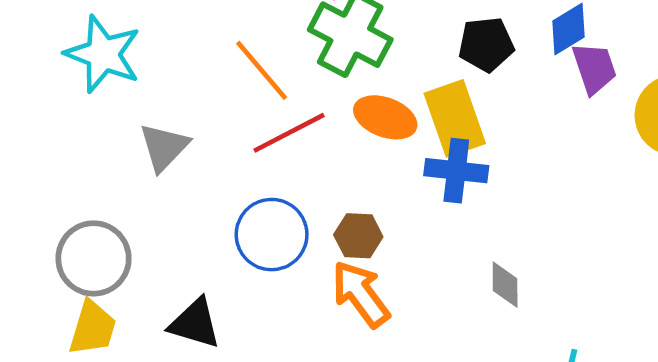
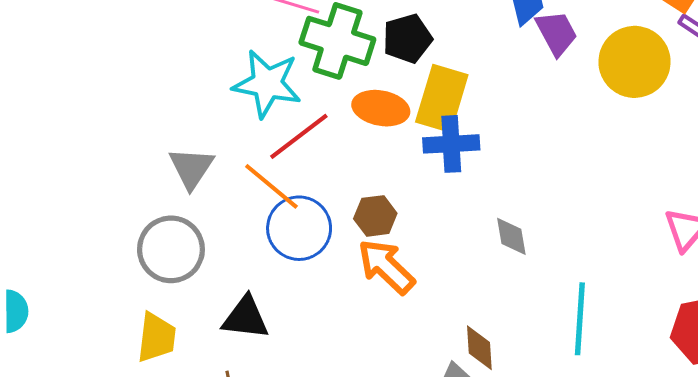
black pentagon: (486, 44) -> (407, 39), moved
cyan star: (103, 54) -> (267, 84), moved
orange line: (262, 70) -> (271, 186), moved
yellow rectangle: (455, 118) -> (442, 98), turned 46
gray circle: (94, 258) -> (171, 249), moved

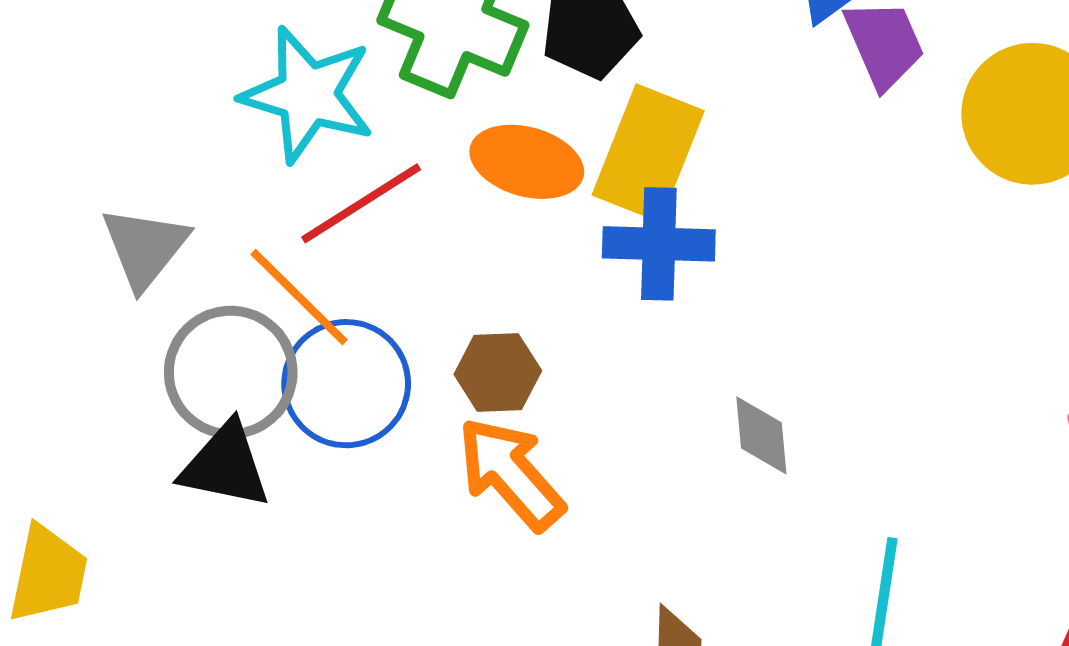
gray circle: (171, 249) -> (231, 372), moved
black triangle: (245, 318) -> (225, 465), moved

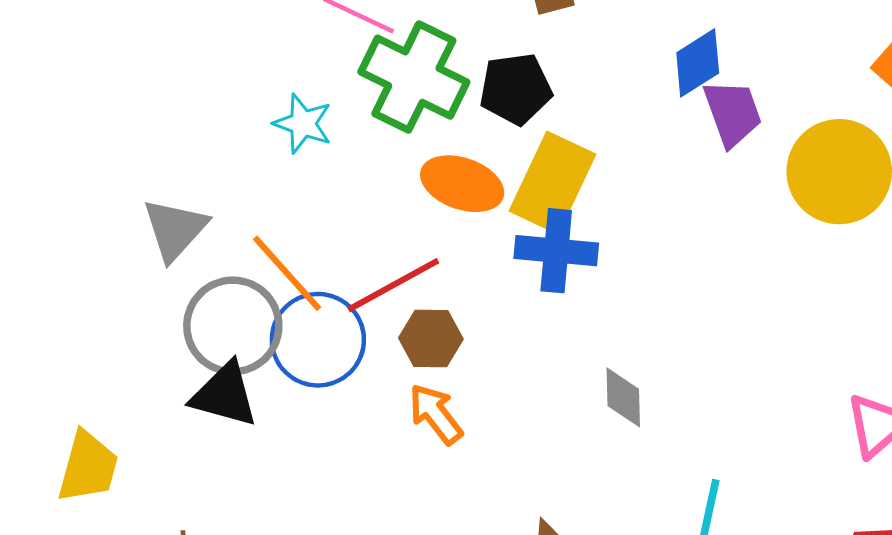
cyan star: (308, 95) -> (303, 124), size x0.6
red line: (361, 203) -> (393, 285), moved
orange arrow: (511, 474) -> (436, 414), size x0.7

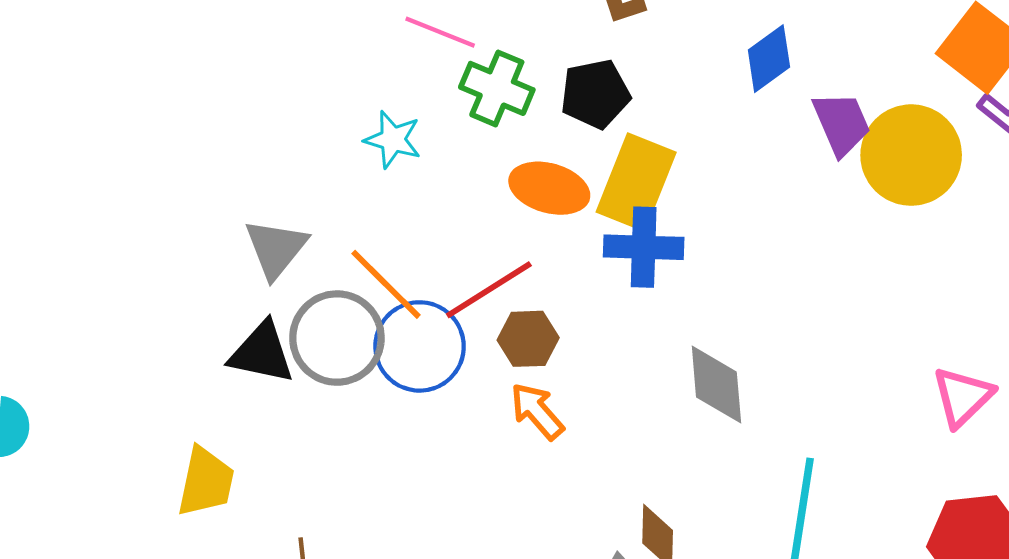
green cross: (414, 77) -> (497, 88), size x0.7
purple trapezoid: (733, 113) -> (842, 123), moved
black triangle: (224, 395) -> (262, 353), moved
gray diamond: (623, 397) -> (716, 384), size x1.4

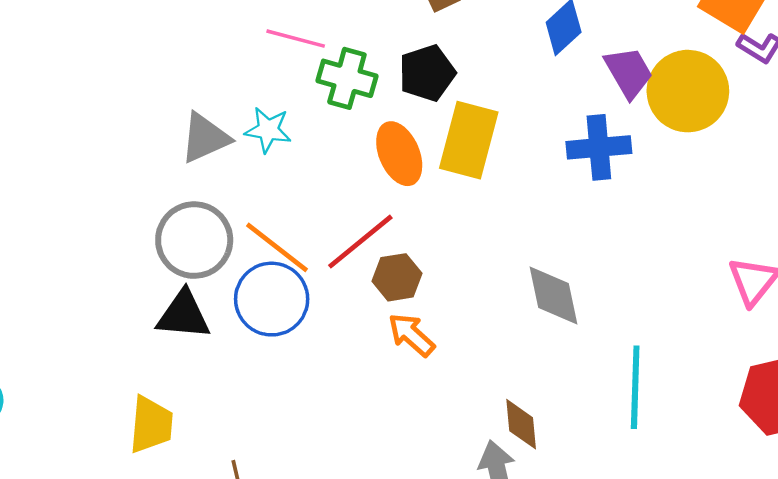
orange ellipse: (549, 188) -> (399, 154), turned 58
blue cross: (644, 247) -> (599, 147), moved
gray triangle: (276, 248) -> (205, 138), moved, turned 34
gray circle: (337, 338) -> (194, 240), moved
blue circle: (420, 346) -> (272, 299), moved

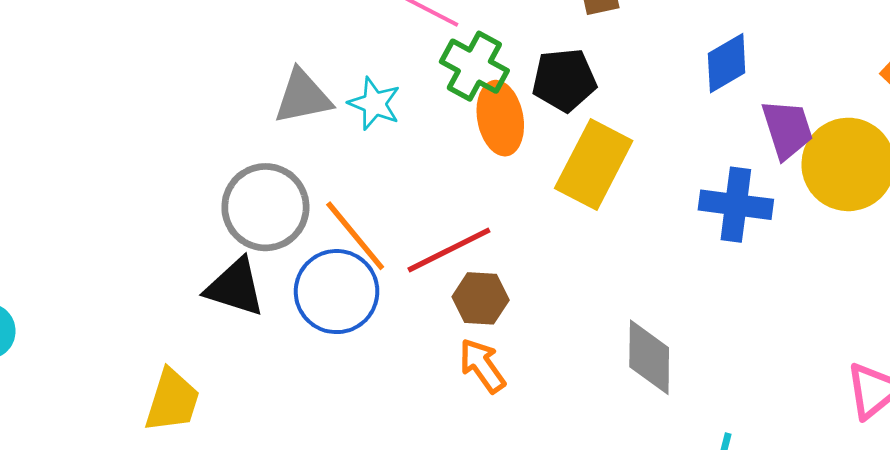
orange ellipse: (399, 154) -> (500, 118), moved

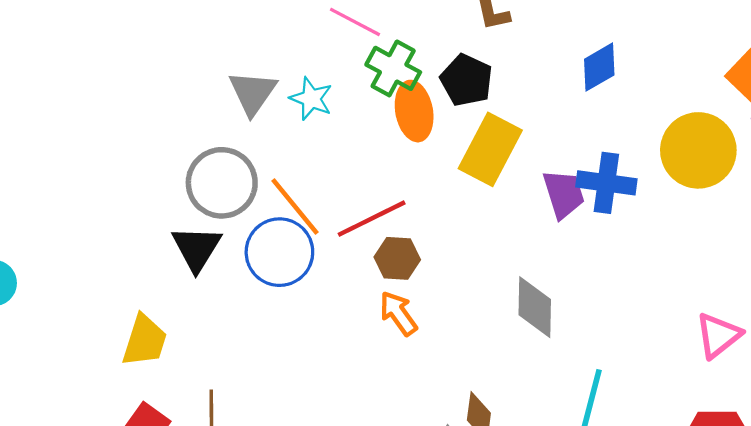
black pentagon: (564, 80) -> (466, 80), turned 30
gray triangle: (303, 97) -> (253, 93), turned -44
purple trapezoid: (787, 129) -> (564, 194), moved
black triangle: (235, 287) -> (197, 248), turned 44

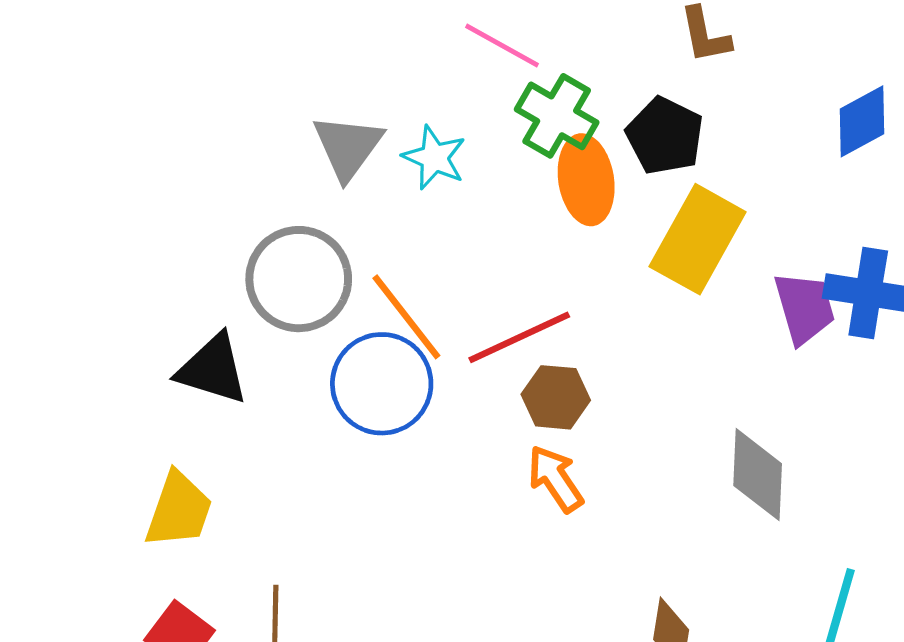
black triangle: (197, 248) -> (213, 369), moved, turned -46

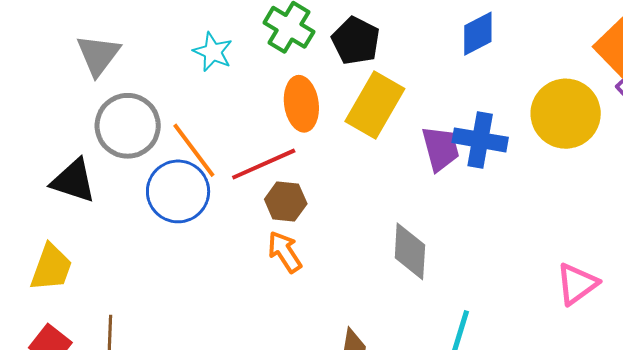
gray triangle: (348, 147) -> (98, 55), moved
orange ellipse: (586, 180) -> (301, 104), moved

